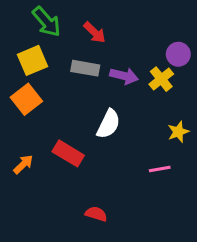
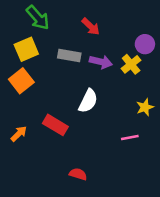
red arrow: (95, 33) -> (91, 26), moved

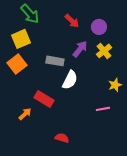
purple circle: (145, 44) -> (99, 27), moved
gray rectangle: (69, 56) -> (55, 61), moved
purple arrow: (101, 62) -> (80, 49), turned -66
orange arrow: (19, 134) -> (25, 114), moved

